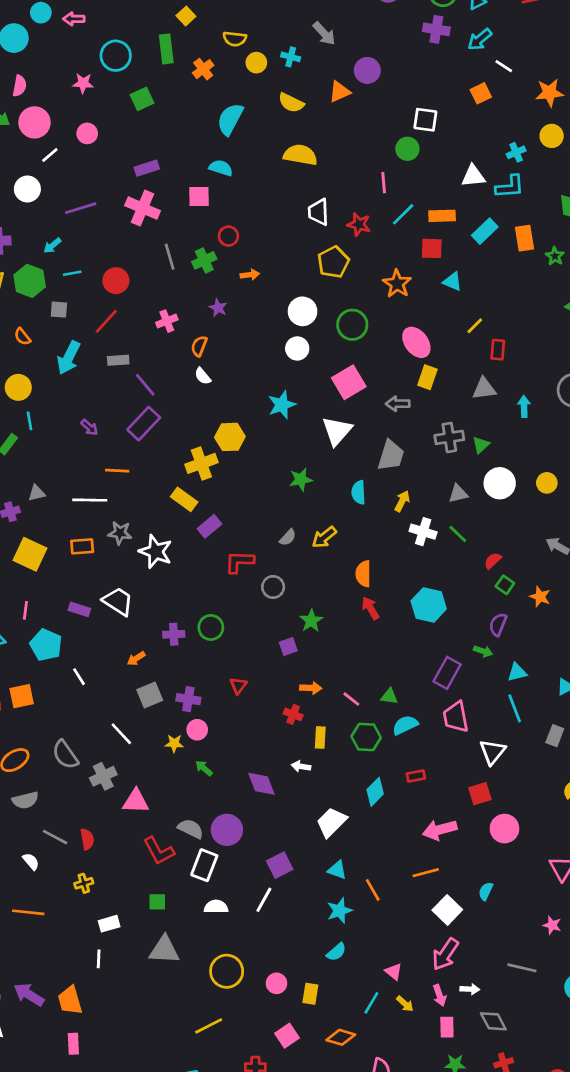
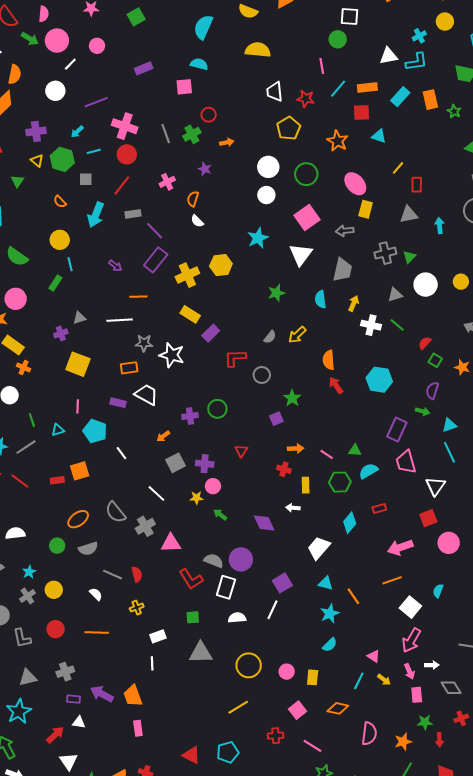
pink cross: (143, 208) -> (125, 126), moved
yellow cross: (201, 463) -> (187, 275), moved
orange rectangle: (82, 546) -> (129, 368), moved

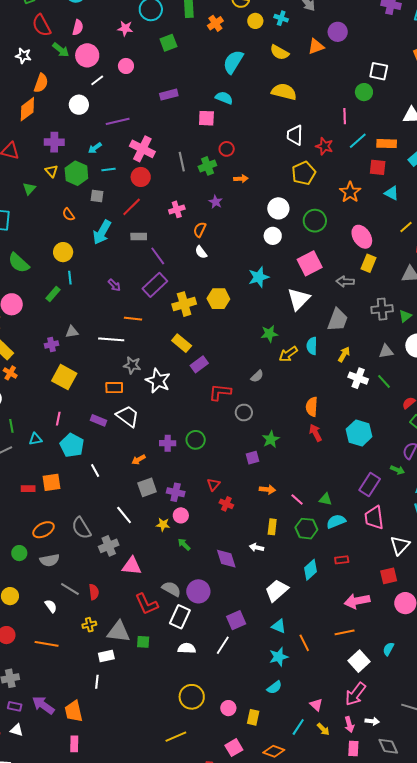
yellow arrow: (297, 335) -> (288, 354), moved
red cross: (284, 469) -> (226, 504), moved
gray triangle: (201, 653) -> (119, 632), moved

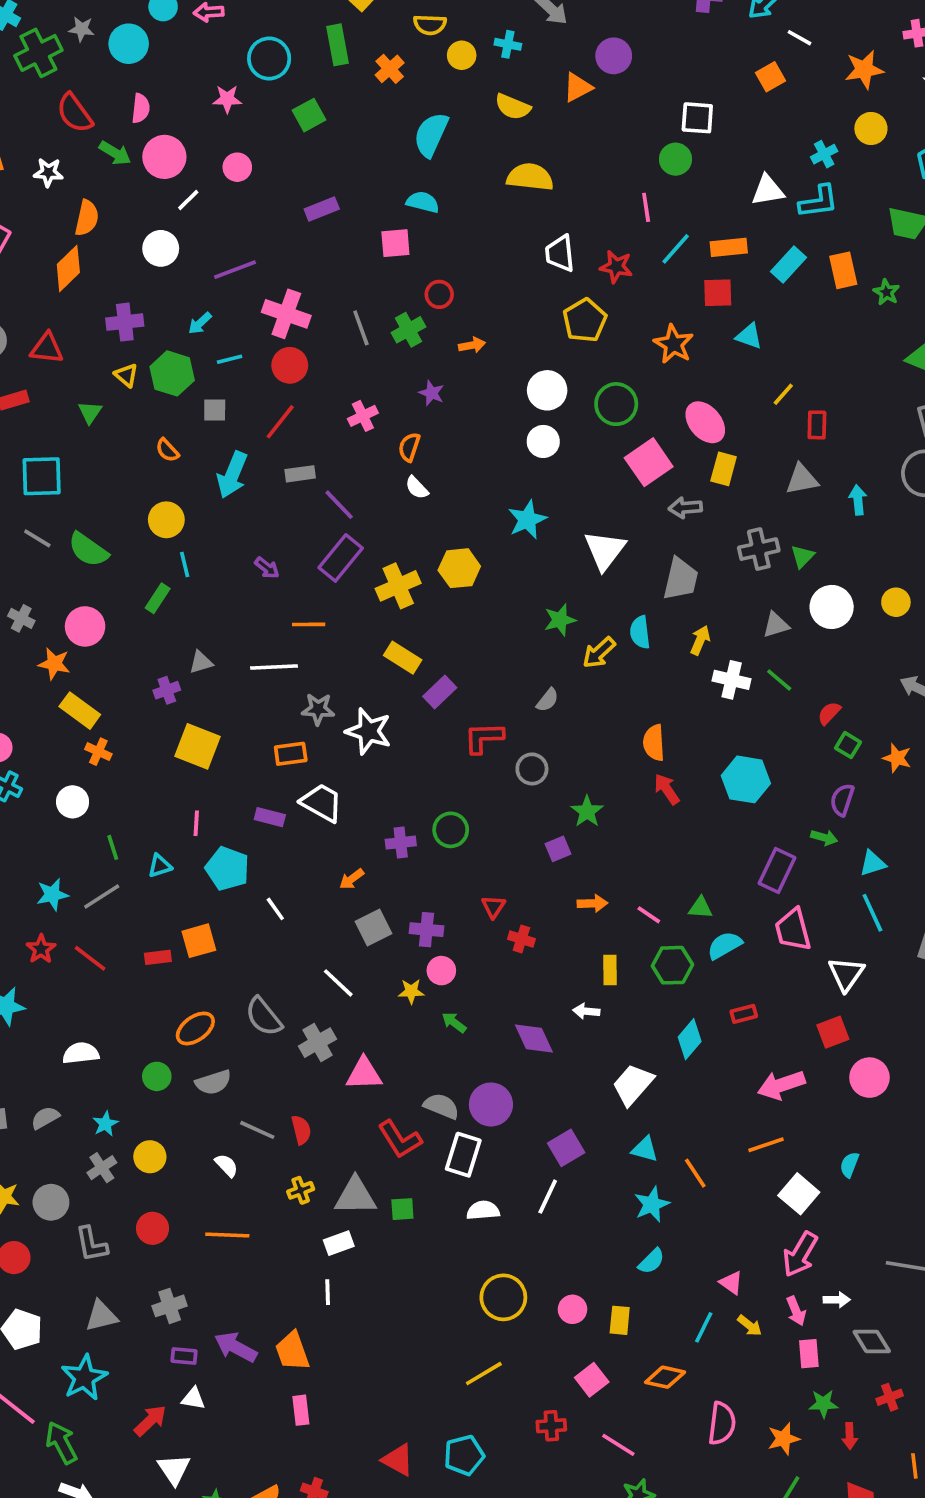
pink square: (310, 263) -> (649, 462), moved

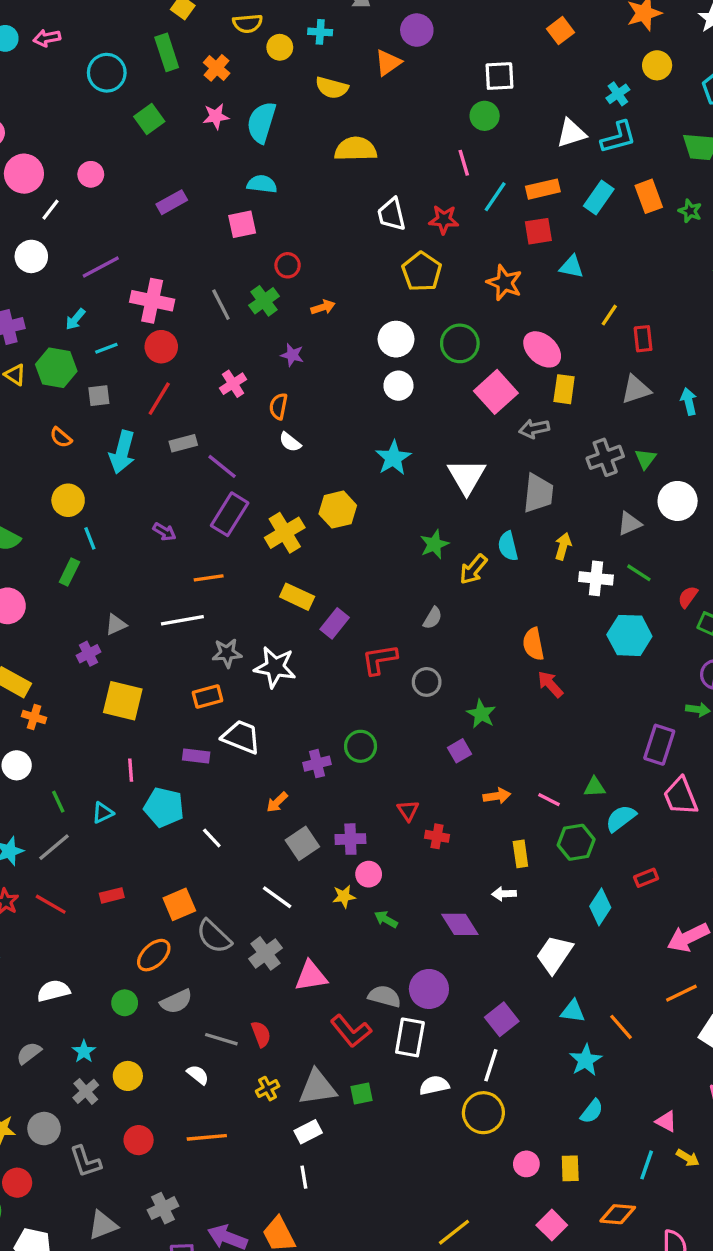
pink star: (227, 99) -> (216, 116), moved
cyan hexagon: (746, 779) -> (629, 635), moved
orange square: (199, 941) -> (179, 904), moved
yellow circle: (503, 1297) -> (483, 1113), moved

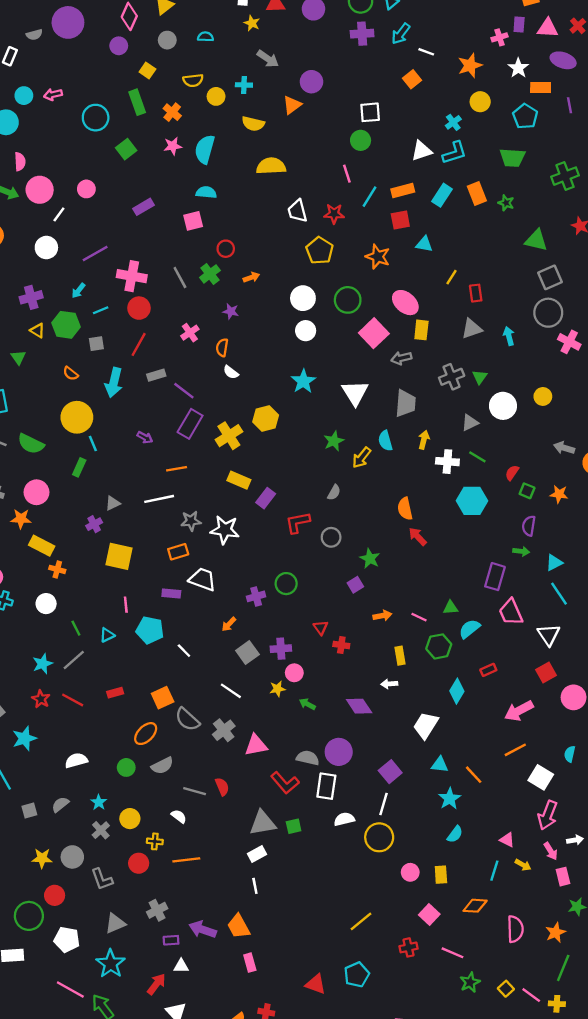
yellow circle: (68, 500) -> (77, 417), size x1.4
yellow cross: (268, 1089) -> (155, 841), moved, turned 35

